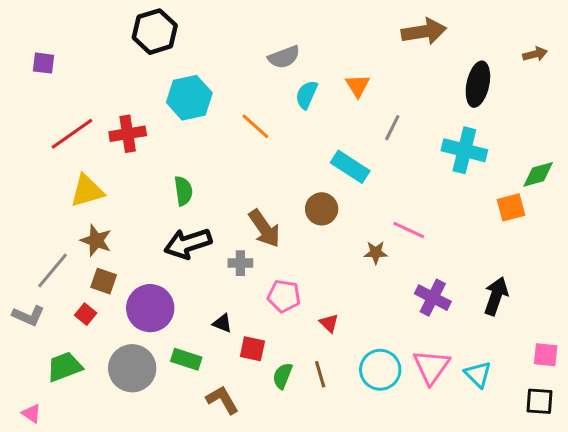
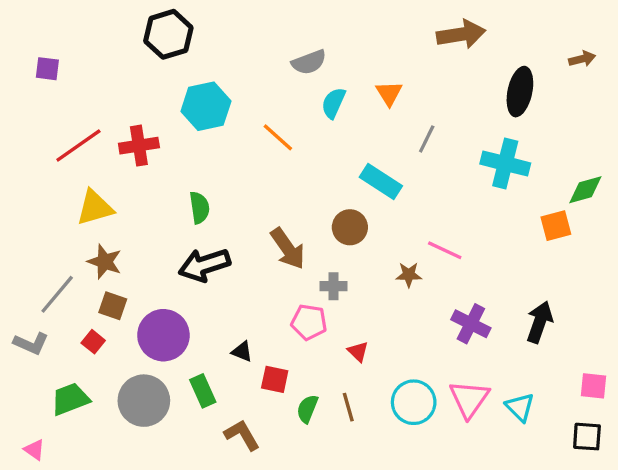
gray cross: (240, 263) -> (334, 286), moved
green rectangle: (186, 359) -> (203, 391), turned 48

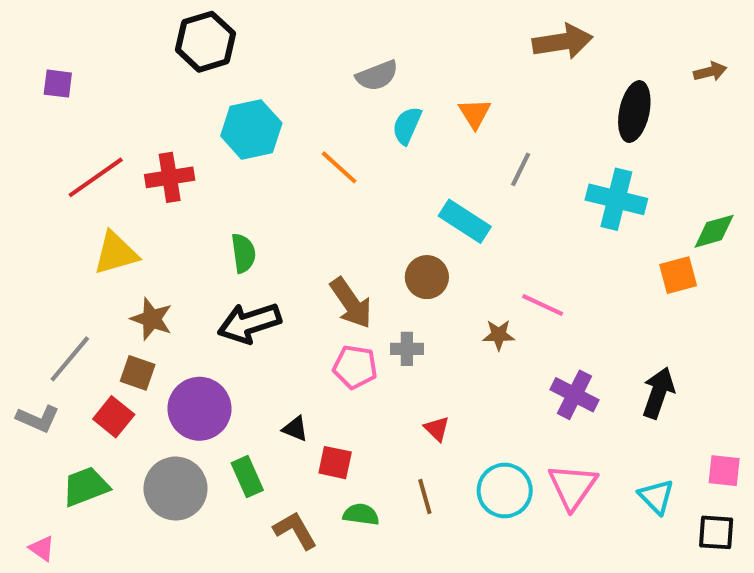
brown star: (105, 262) -> (152, 319), moved
pink pentagon: (309, 322) -> (355, 367), moved
red square: (93, 342) -> (114, 417), size x1.4
cyan triangle: (520, 407) -> (656, 497), moved
green semicircle: (307, 409) -> (361, 514), moved, turned 76

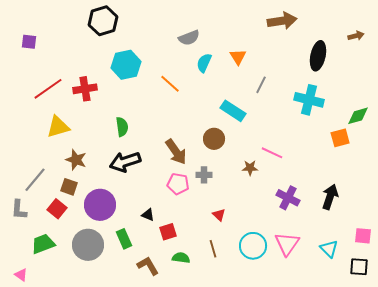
gray L-shape: (38, 419) -> (19, 210), turned 70
red square: (335, 463) -> (168, 232), turned -30

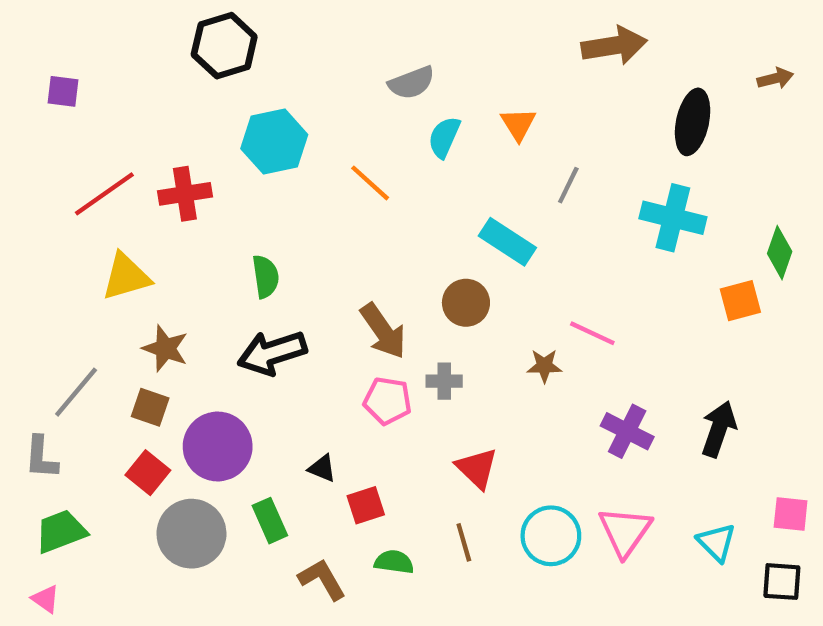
green diamond: (358, 116) -> (780, 253), turned -55
red square: (57, 209) -> (148, 473), moved
red triangle: (219, 215) -> (477, 468), size x1.5
green trapezoid: (43, 244) -> (61, 531), moved

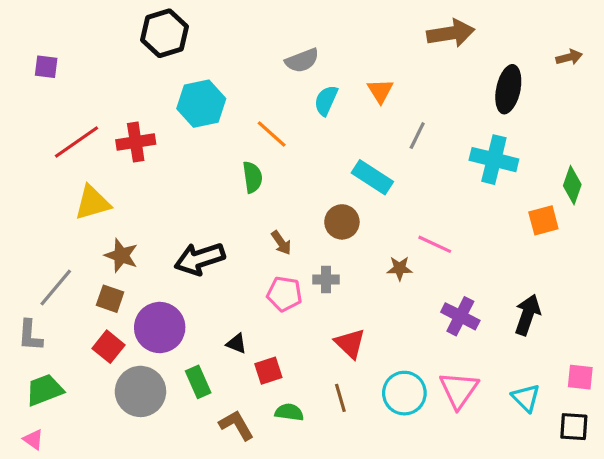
green semicircle: (266, 277) -> (252, 177), moved
brown arrow: (383, 331) -> (281, 243), size x0.6

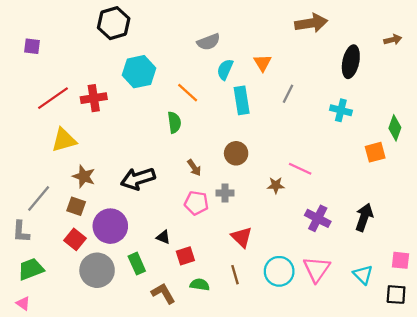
cyan cross: (494, 160) -> (341, 110), size x0.7
cyan rectangle: (372, 177) -> (242, 100), moved, turned 48

